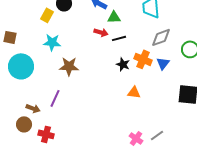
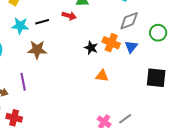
black line: (119, 38) -> (42, 22), moved
purple line: (55, 98) -> (23, 82), turned -36

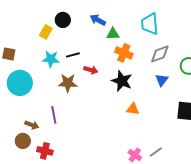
red arrow: (69, 16) -> (91, 70), moved
orange cross: (111, 43) -> (124, 53), moved
black star: (91, 48) -> (122, 81), size x1.5

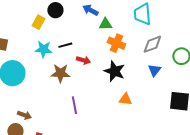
purple line: (54, 115) -> (74, 105), moved

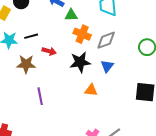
gray diamond: (152, 44) -> (106, 40), moved
blue triangle: (154, 70) -> (107, 66), moved
black star: (114, 71) -> (80, 62), turned -30

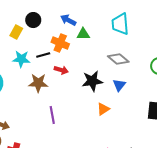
orange cross: (82, 34) -> (60, 43), moved
gray diamond: (106, 40) -> (118, 59), turned 60
orange triangle: (91, 90) -> (103, 109), turned -40

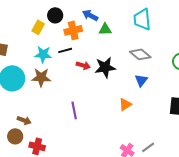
orange cross: (60, 43) -> (73, 30), moved, turned -36
black star: (92, 81) -> (105, 67), moved
brown star: (38, 83) -> (41, 77), moved

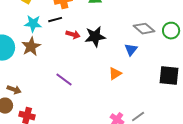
gray diamond: (140, 54) -> (144, 29), moved
brown star: (41, 77) -> (31, 47), turned -30
purple line: (74, 110) -> (64, 80), turned -42

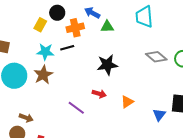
red arrow: (73, 35) -> (99, 94), moved
blue triangle: (131, 50) -> (159, 115), moved

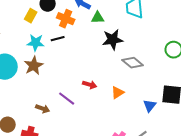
orange cross: (75, 28) -> (66, 19), turned 36
gray diamond: (156, 57) -> (133, 63), moved
black star: (107, 65) -> (113, 40), moved
brown arrow: (26, 118) -> (43, 109), moved

